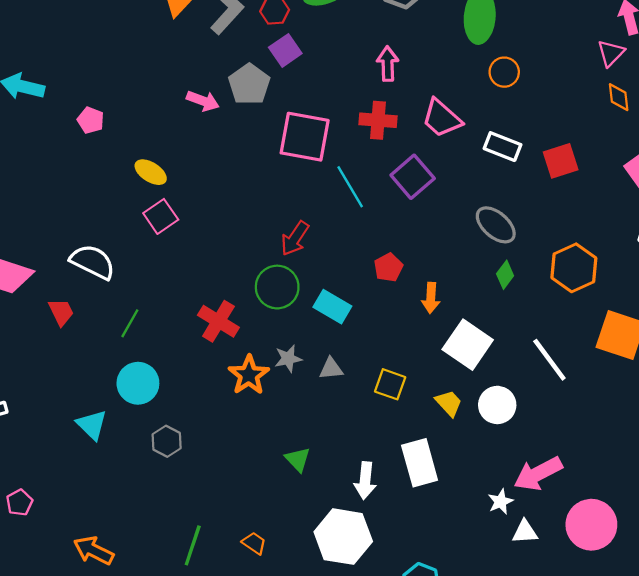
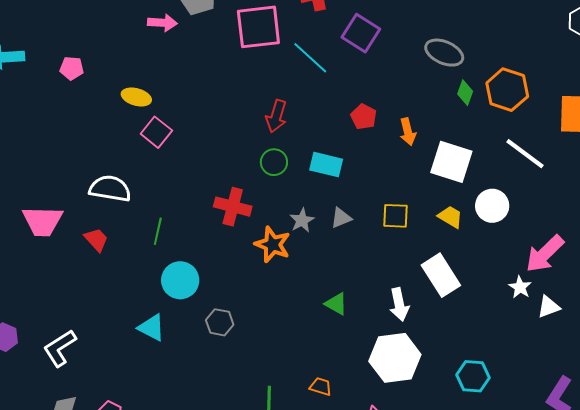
orange hexagon: (574, 268) -> (507, 90), moved
green circle: (277, 287) -> (274, 162), size x0.7

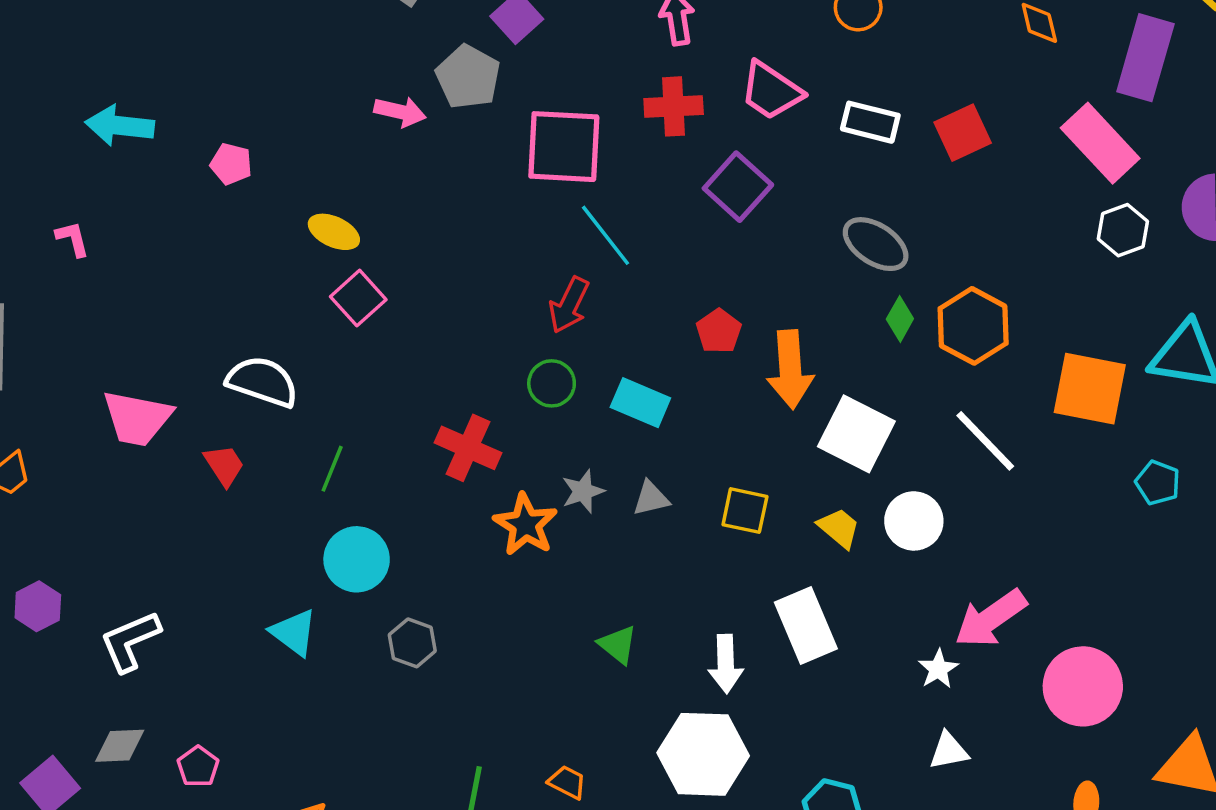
cyan line: (310, 58) -> (606, 235), moved
orange arrow: (408, 132) -> (790, 369), size x1.6
white triangle: (549, 307) -> (949, 751), moved

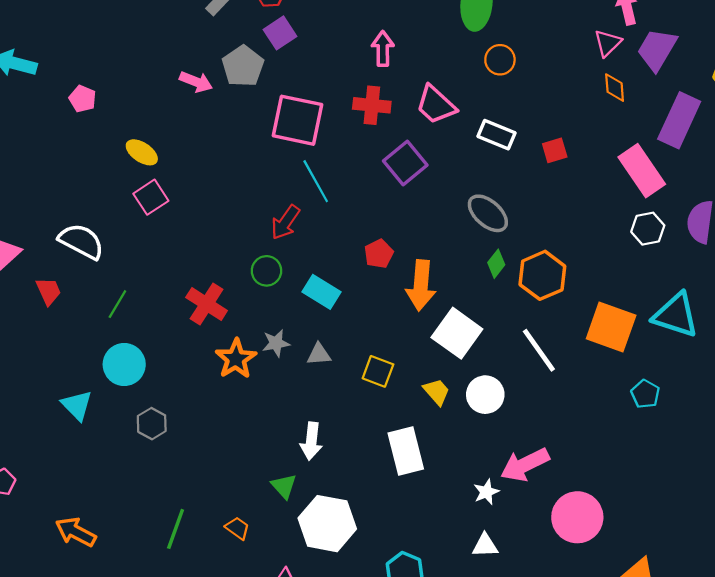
red square: (963, 133) -> (555, 150), size x0.7
green triangle: (618, 645) -> (284, 486), moved
white arrow: (726, 664) -> (311, 441), moved

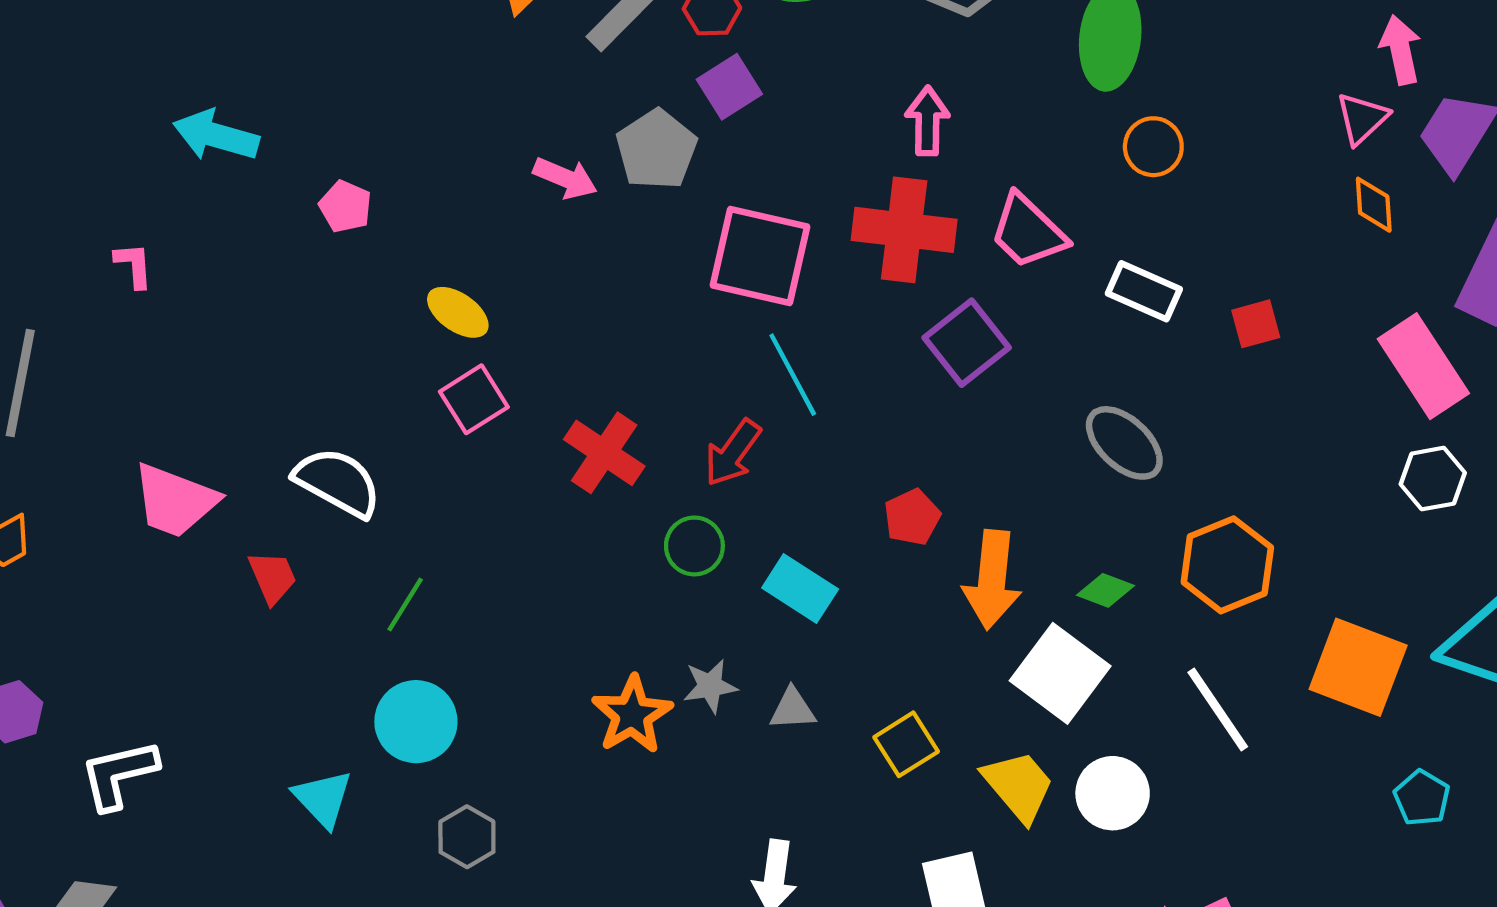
red cross: (372, 105) -> (904, 230), size x1.4
green diamond: (496, 264) -> (1105, 590), moved, turned 72
red cross: (207, 304) -> (604, 453), moved
yellow square: (378, 371) -> (906, 744), turned 36
yellow trapezoid: (437, 392) -> (1019, 786), size x1.4

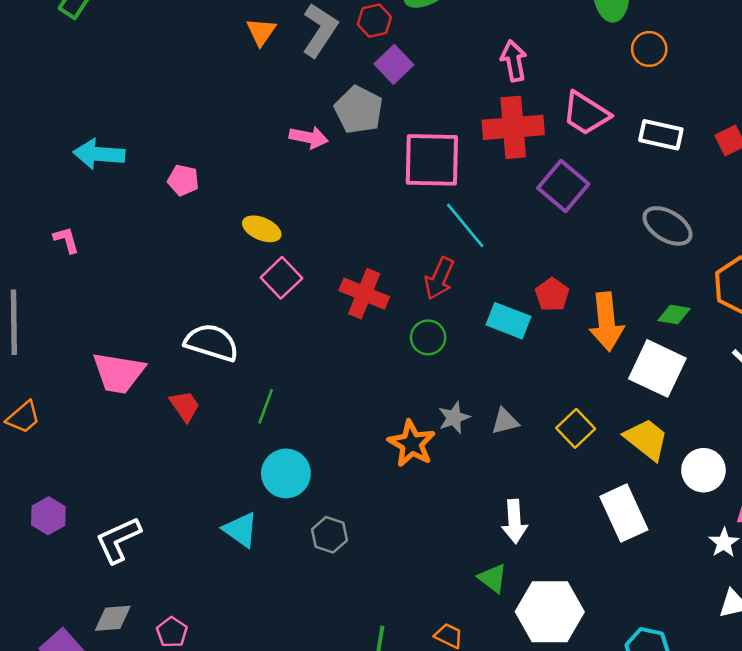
cyan rectangle: (800, 589) -> (508, 321), moved
white circle: (1113, 793) -> (703, 470), moved

